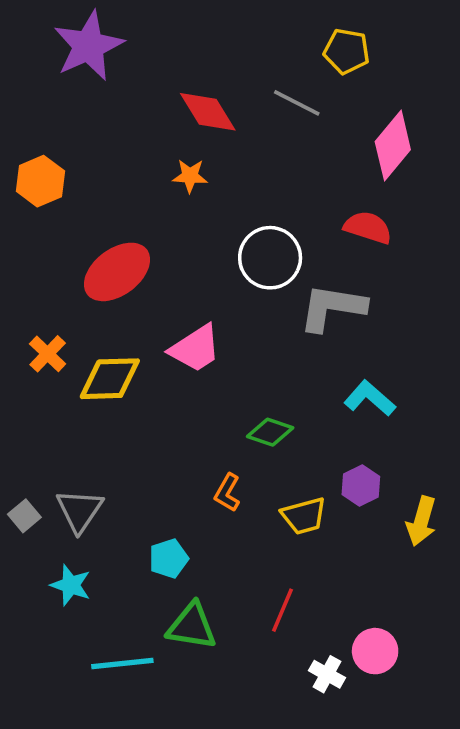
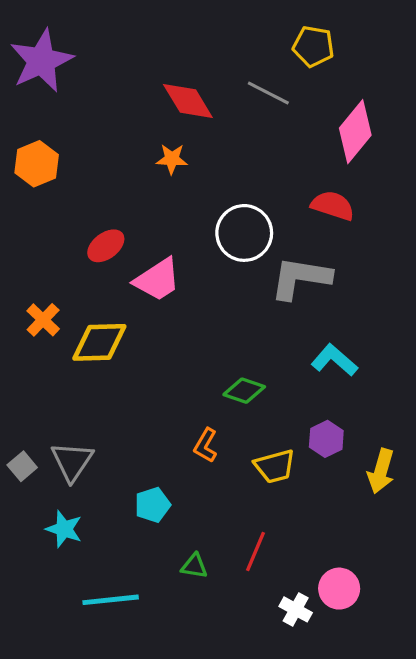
purple star: (88, 46) -> (41, 61), moved
red ellipse: (117, 272) -> (106, 246), size x0.6
pink trapezoid: (195, 348) -> (157, 280), moved
green triangle: (192, 626) -> (194, 566), moved, size x0.6

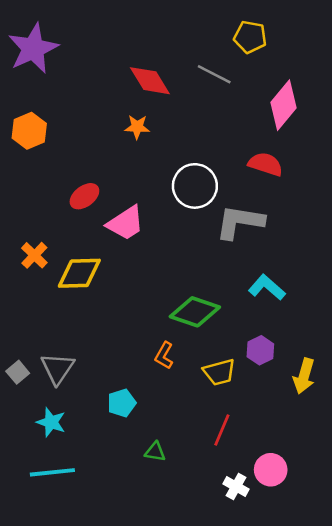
green diamond: (244, 391) -> (195, 312), size x1.5
red line: (255, 552) -> (222, 430), moved
cyan line: (111, 600) -> (52, 472), moved

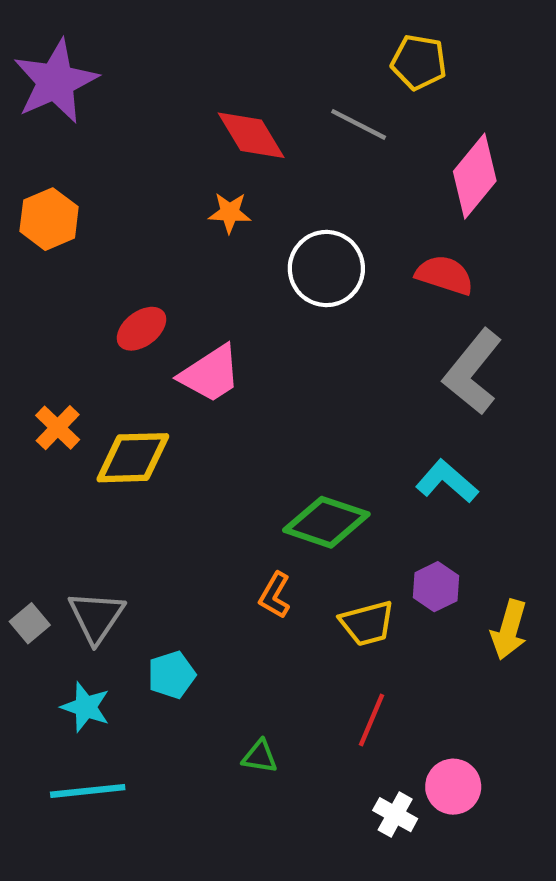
white circle: (195, 186) -> (326, 269), moved
gray L-shape: (240, 222) -> (473, 372), moved, turned -60
cyan pentagon: (122, 403) -> (172, 675), moved

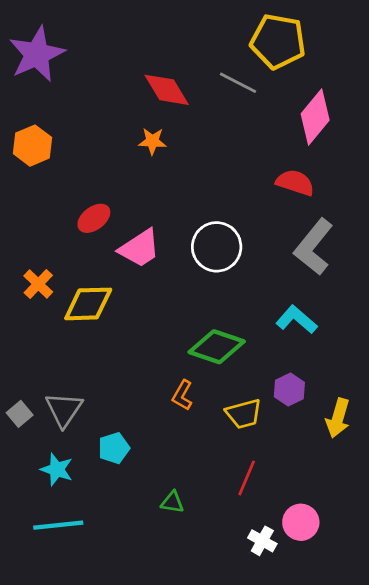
yellow pentagon: (419, 62) -> (278, 41), size x1.5
white circle: (326, 269) -> (217, 247), moved

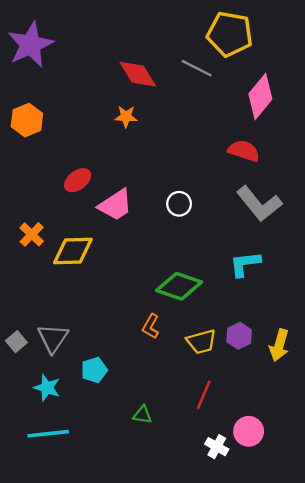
white circle: (217, 247) -> (179, 204), size x0.6
gray L-shape: (314, 247) -> (259, 204), turned -78
cyan L-shape: (297, 320) -> (245, 264), turned -48
purple hexagon: (289, 390) -> (239, 336), moved

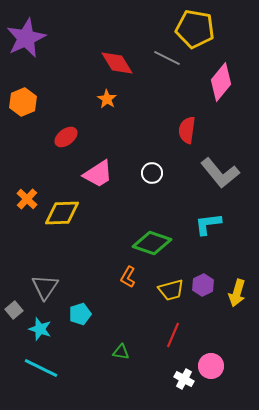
orange star: (126, 117) -> (107, 99), turned 30
red semicircle: (244, 151) -> (187, 130), moved, turned -100
red ellipse: (78, 180) -> (66, 137), moved
gray square: (16, 342) -> (14, 310), moved
cyan line: (48, 434) -> (41, 368), turned 32

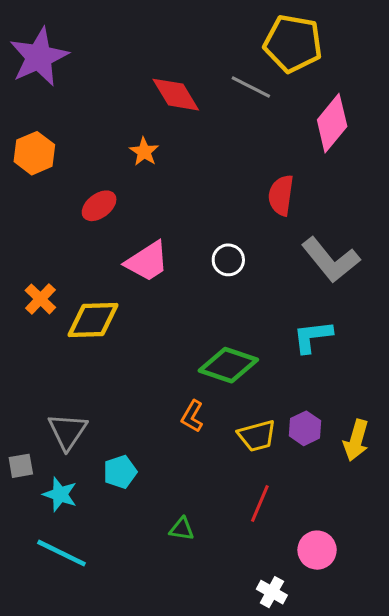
orange star: (107, 99) -> (144, 152), moved
gray square: (14, 310) -> (21, 466), turned 30
white cross: (184, 379) -> (272, 592), moved

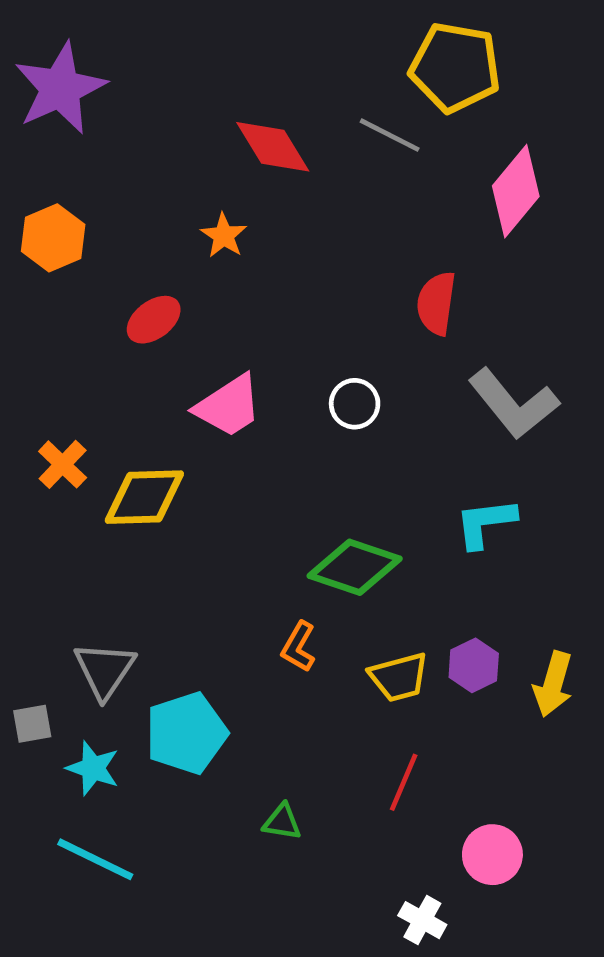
cyan pentagon: (120, 472) -> (186, 733), size x1.6

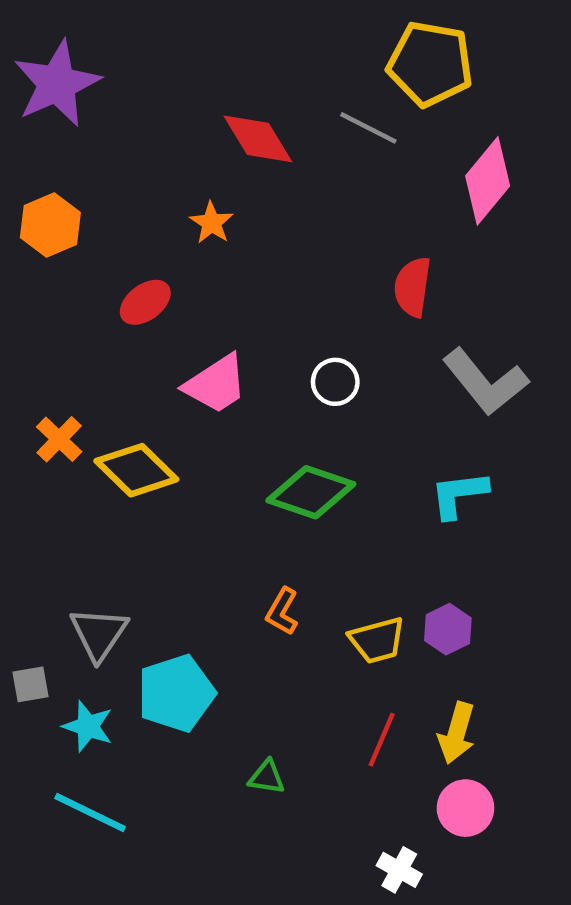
yellow diamond: (144, 497) -> (136, 470), turned 46
green diamond: (355, 567) -> (311, 492), moved
yellow arrow: (553, 684) -> (457, 733), moved

